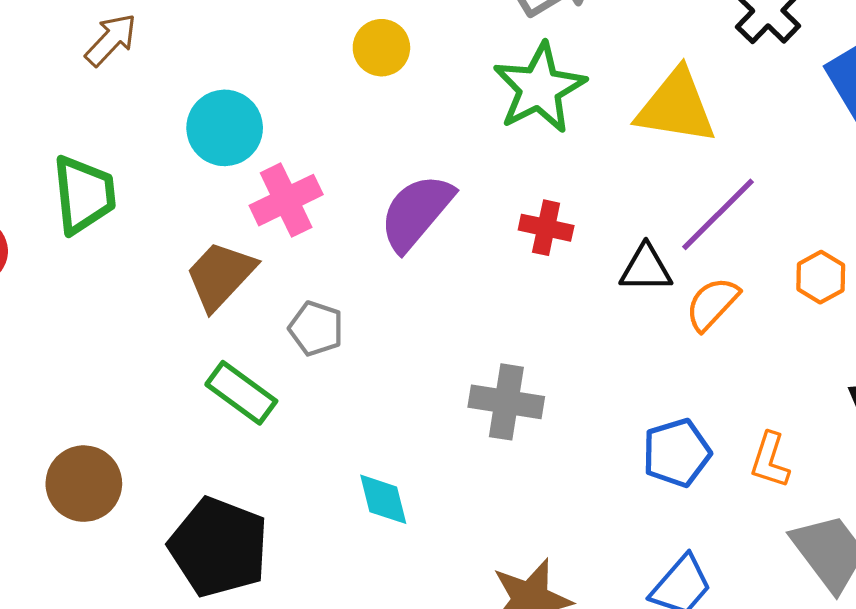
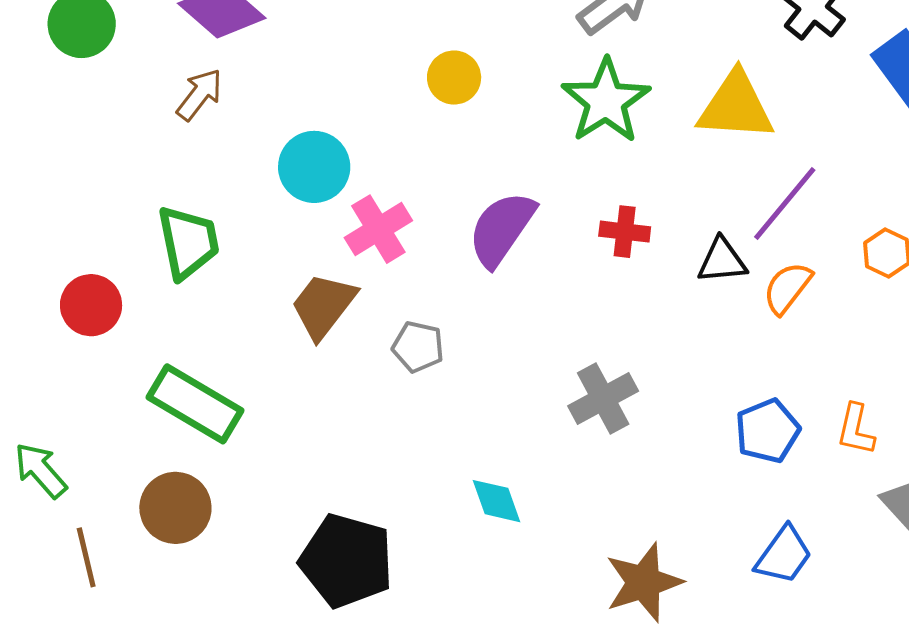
green rectangle: (241, 393) -> (195, 404), moved, size x1.4
gray cross: (506, 402) -> (603, 399), turned -32
brown circle: (84, 484) -> (175, 508), moved

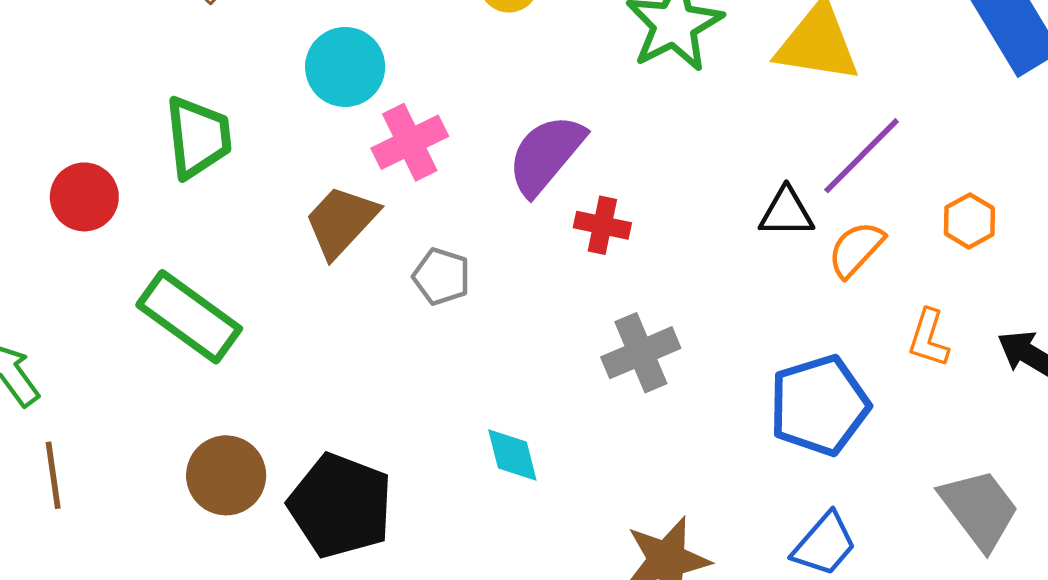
red cross: (625, 232) -> (602, 225), moved
orange L-shape: (856, 429) -> (929, 338), moved
blue pentagon: (767, 431) -> (819, 405), size x1.4
brown circle: (175, 508) -> (226, 475), moved

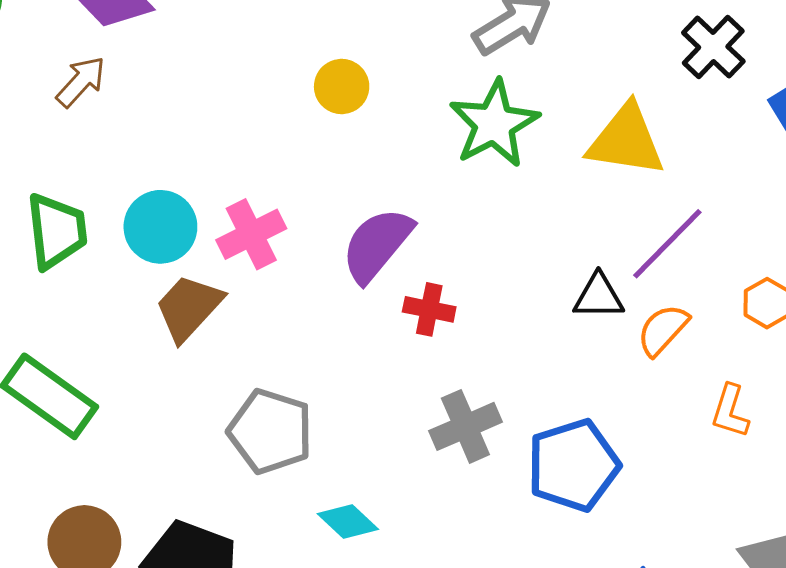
cyan circle: (345, 67) -> (160, 227), moved
gray pentagon: (442, 276) -> (270, 431), moved, size x1.6
blue pentagon: (819, 405) -> (573, 465), moved
cyan diamond: (512, 455) -> (348, 521), turned -32

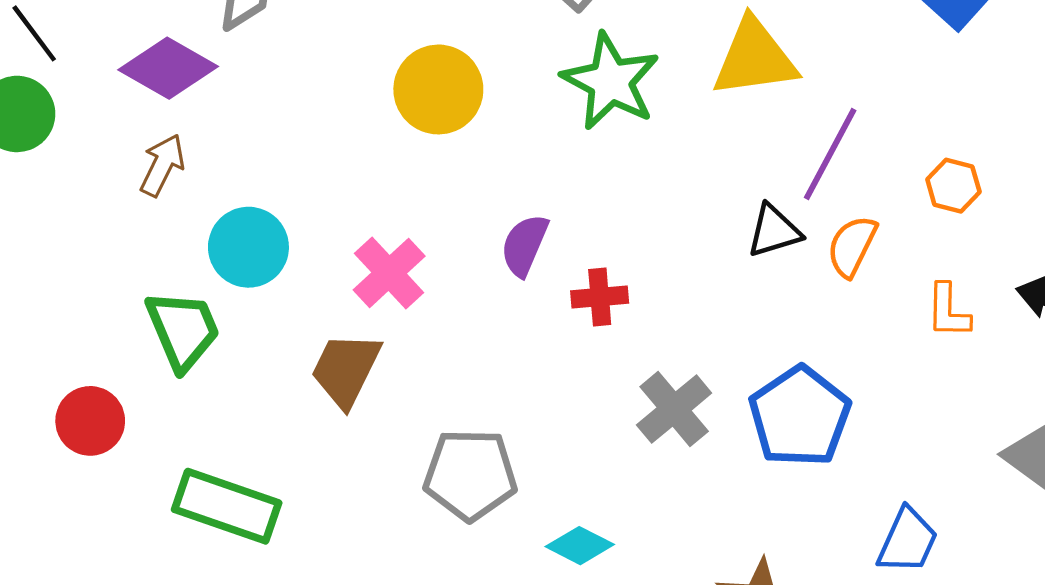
yellow circle: (342, 87) -> (438, 89), size x1.5
cyan circle: (160, 227) -> (248, 247), moved
purple semicircle: (377, 245) -> (525, 245), size x0.7

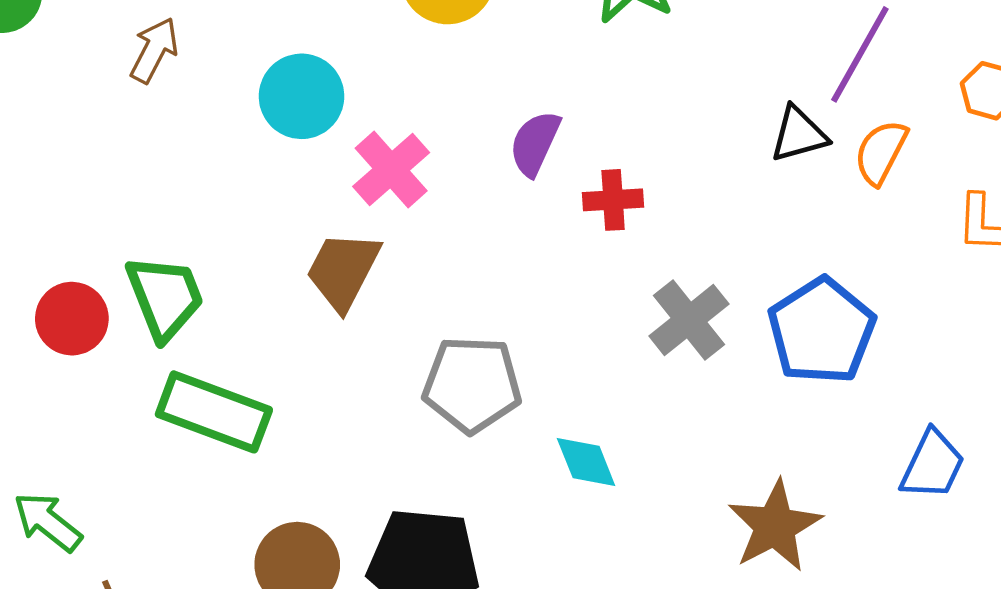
cyan circle: (248, 247) -> (302, 96), moved
green trapezoid: (183, 330) -> (165, 297), moved
cyan diamond: (580, 546) -> (586, 462), turned 40

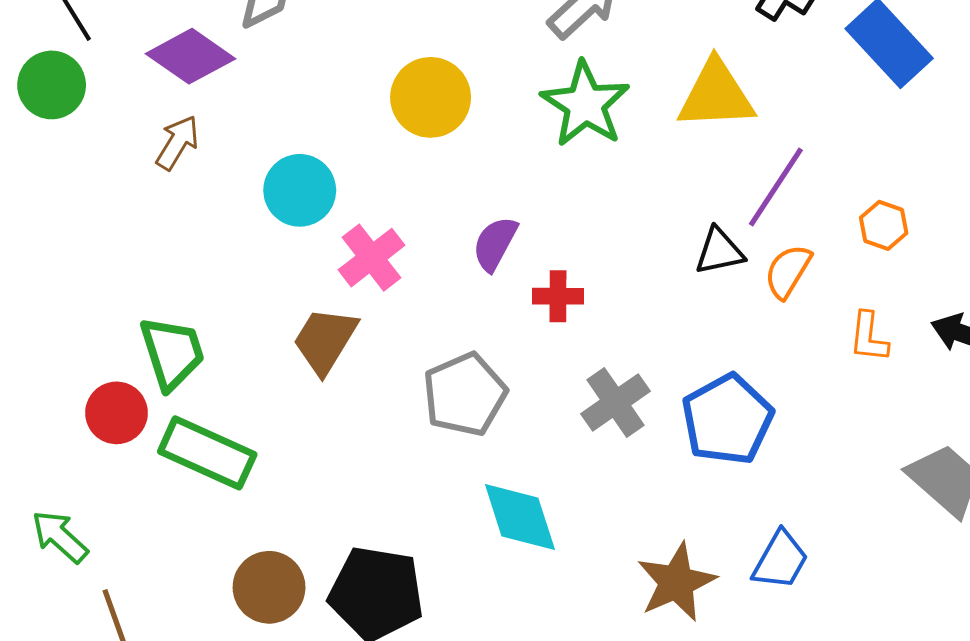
red circle: (72, 319) -> (117, 413), moved
gray pentagon: (472, 384) -> (465, 394), moved, turned -30
cyan diamond: (586, 462) -> (520, 517), size x1.5
blue trapezoid: (932, 465) -> (780, 560), moved

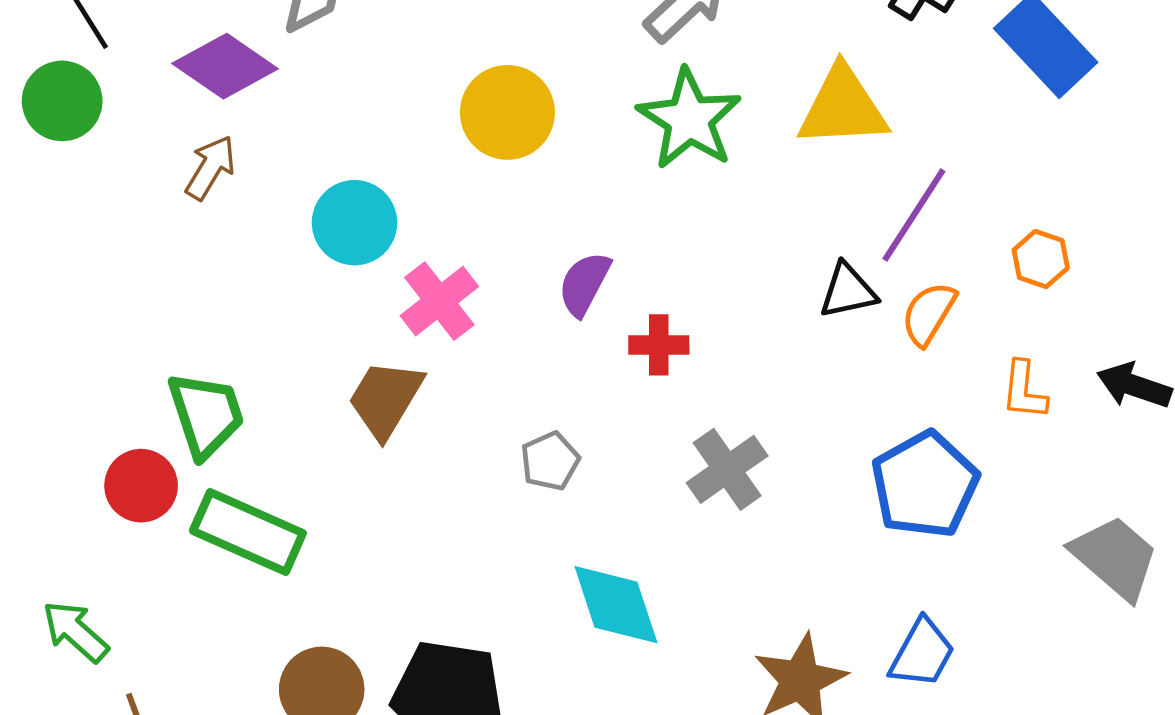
gray pentagon: (465, 394) -> (550, 461), size x0.6
blue pentagon: (727, 419) -> (925, 485), moved

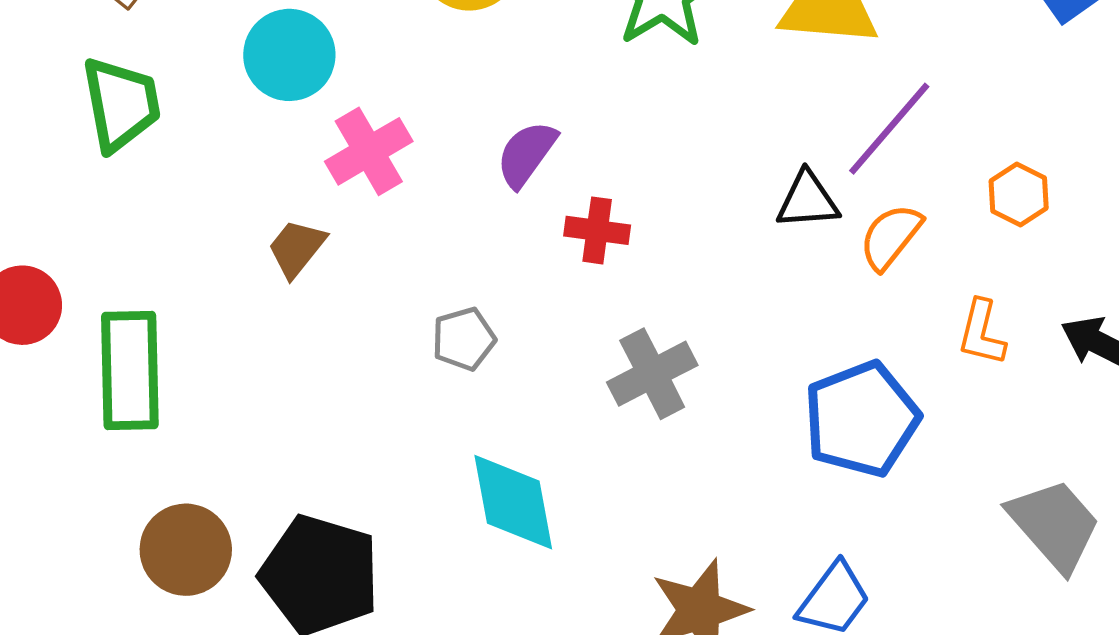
brown trapezoid: (385, 399) -> (297, 248), size x0.7
green trapezoid: (206, 415) -> (121, 104), moved
green rectangle: (248, 532) -> (130, 371), turned 57

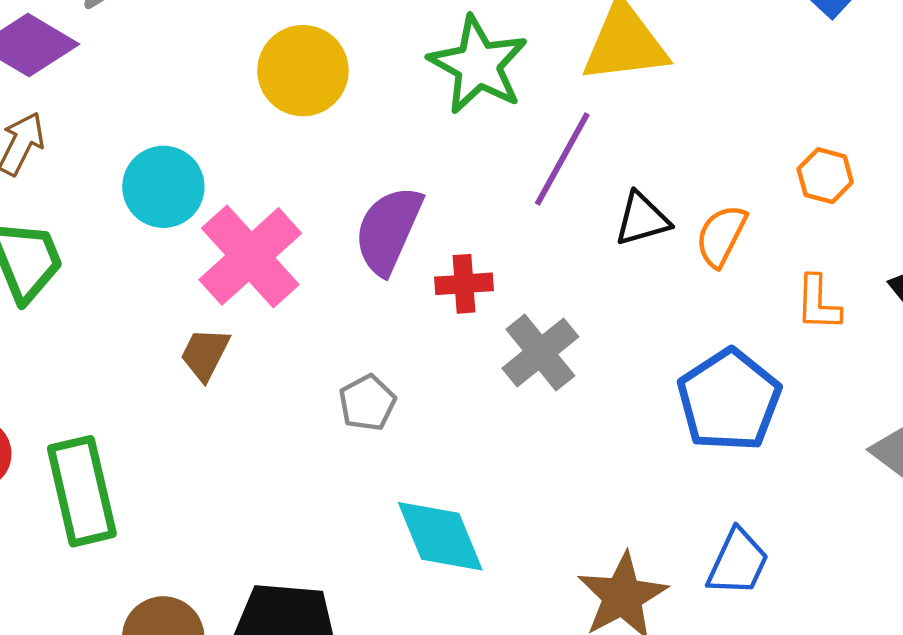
purple line: (889, 129) -> (562, 159), moved
pink cross: (369, 151) -> (250, 256), size x1.4
purple semicircle: (526, 154) -> (388, 230), size x1.4
gray cross: (652, 374) -> (540, 352), moved

